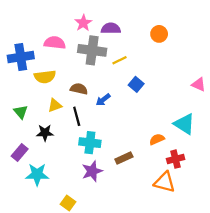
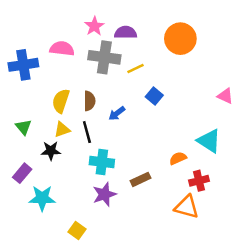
orange circle: (159, 34) -> (180, 39), size x1.6
yellow semicircle: (45, 77) -> (61, 101), moved, turned 115
brown semicircle: (79, 89) -> (89, 101), turned 77
yellow triangle: (55, 105) -> (62, 130), moved

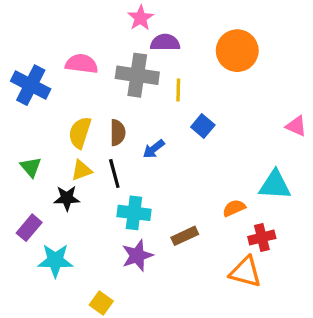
pink star: (94, 26) -> (141, 18), moved
blue cross: (23, 65) -> (31, 85), turned 36
yellow line: (136, 69) -> (178, 90), turned -63
cyan triangle: (209, 141) -> (275, 185), turned -30

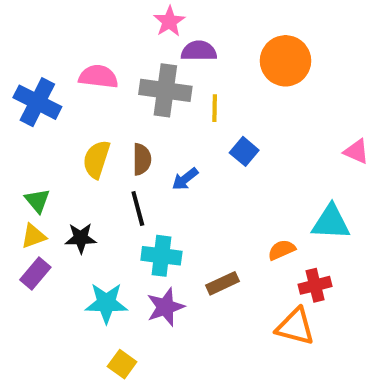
yellow triangle: (82, 170) -> (33, 236), moved
cyan star: (55, 260) -> (106, 303), moved

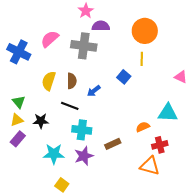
pink semicircle: (98, 77) -> (50, 39), turned -48
yellow line: (215, 108) -> (142, 59), moved
black line: (138, 209) -> (70, 106), turned -54

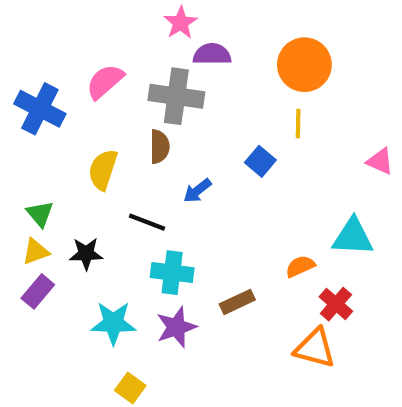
brown semicircle: (72, 81) -> (160, 147), moved
red cross: (160, 145) -> (336, 304), turned -35

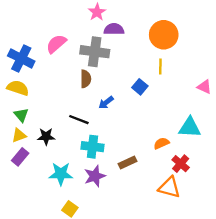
yellow semicircle: (103, 170) -> (18, 88), moved, turned 90

